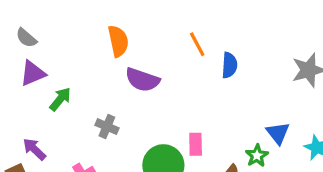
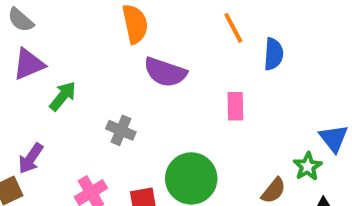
pink rectangle: (196, 144) -> (235, 106), moved
purple arrow: (34, 149) -> (31, 158), turned -100

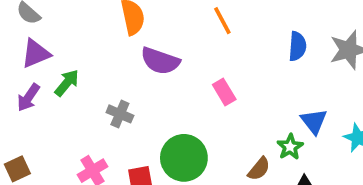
blue semicircle: (273, 54) -> (297, 46), moved
pink rectangle: (235, 106) -> (224, 92), turned -30
purple arrow: (31, 158) -> (28, 97), moved

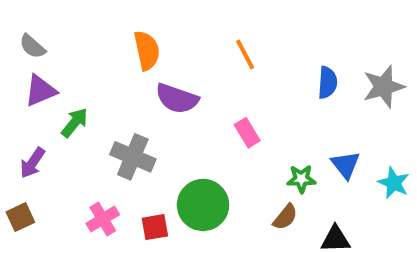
purple arrow: (28, 97) -> (32, 163), moved
gray cross: (120, 114) -> (133, 157), size x1.5
green star: (290, 147) -> (301, 179), moved, turned 30

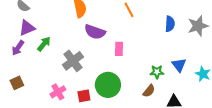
pink rectangle: (247, 133) -> (119, 49), moved, turned 32
gray cross: (133, 157) -> (73, 61), turned 30
purple arrow: (32, 163) -> (18, 48), moved
brown square: (20, 217) -> (17, 83), moved

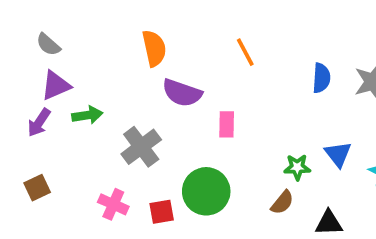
green arrow: (44, 44) -> (87, 115), turned 42
pink cross: (58, 92) -> (113, 204), turned -35

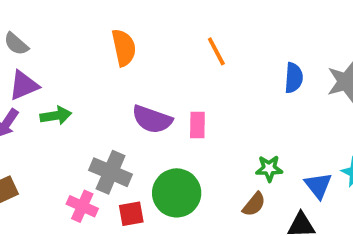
purple semicircle: (182, 93) -> (152, 119), moved
gray cross: (141, 147) -> (111, 172), moved, turned -30
blue triangle: (338, 154) -> (318, 185), moved

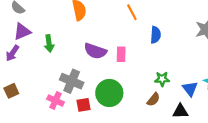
blue semicircle: (294, 78) -> (156, 35), moved
green arrow: (56, 116) -> (49, 43), moved, turned 91

